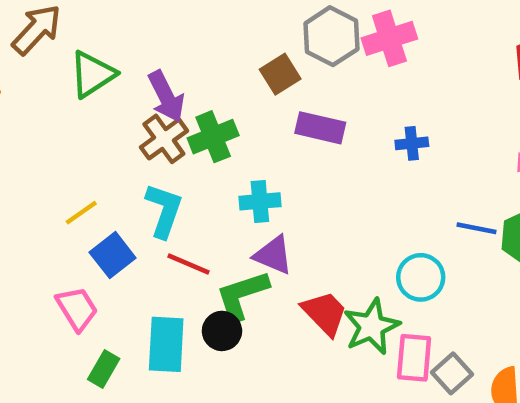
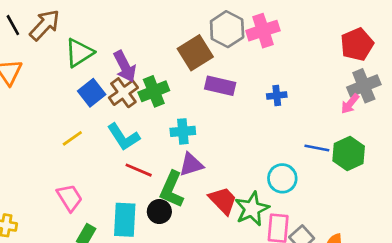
brown square: (280, 74) -> (195, 53), size x1.4
cyan L-shape: (164, 210) -> (123, 137), turned 128
blue square: (113, 255) -> (92, 93), moved
purple triangle: (273, 255) -> (191, 165), turned -40
green L-shape: (242, 295) -> (172, 189), turned -48

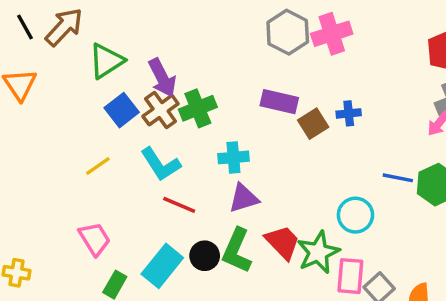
brown square: (195, 53) -> (313, 124), moved, size x0.7
green L-shape: (172, 189) -> (237, 251), moved
cyan rectangle: (125, 220) -> (162, 266), turned 36

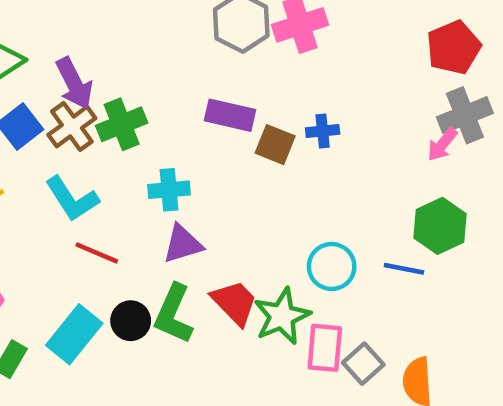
brown square: (313, 124) -> (275, 145), turned -36
blue line: (398, 178) -> (404, 269), moved

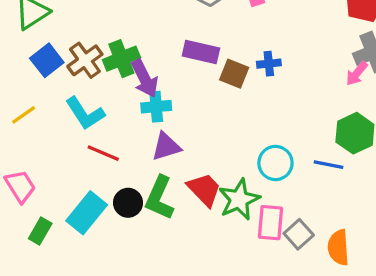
purple arrow: (74, 84) -> (145, 79), moved

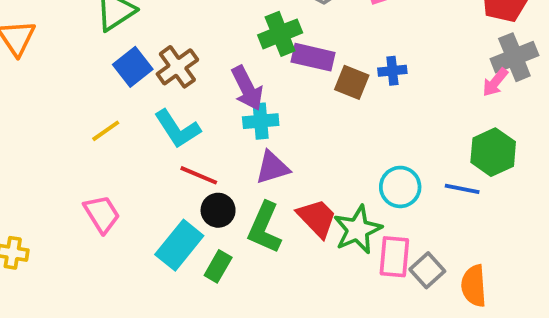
green cross: (121, 59) -> (280, 34), moved
black circle: (128, 203) -> (218, 210), moved
green rectangle: (40, 231) -> (218, 266), moved

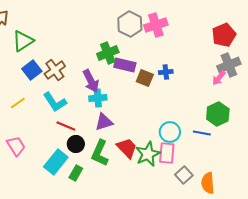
pink rectangle: (394, 257) -> (167, 153), moved

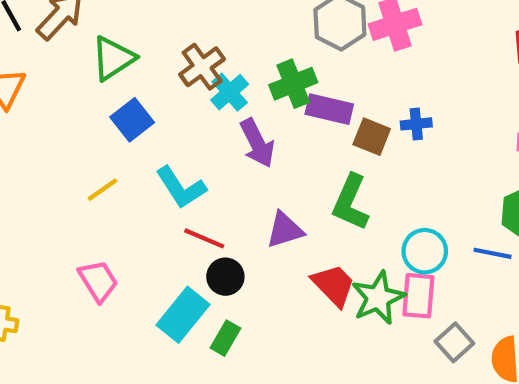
brown cross: (55, 70) -> (202, 67), moved
cyan cross: (98, 98) -> (230, 92), moved, turned -36
green L-shape: (100, 153) -> (351, 202), moved

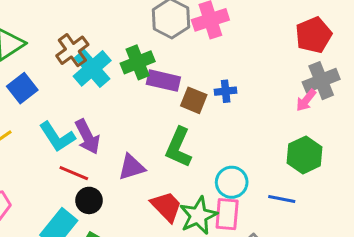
cyan cross: (230, 92) -> (92, 68), size x1.4
purple arrow: (257, 143) -> (88, 137), moved
blue line: (493, 253) -> (282, 199), moved

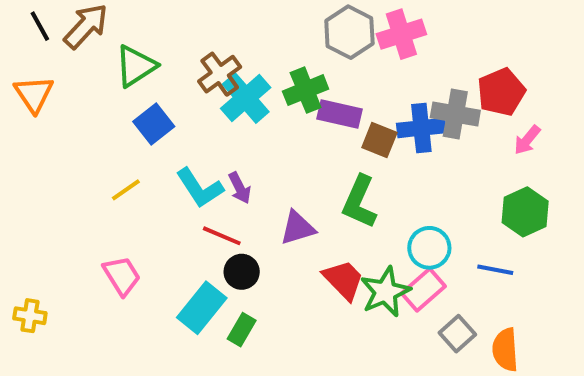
red pentagon: (314, 35) -> (501, 92), moved
gray cross: (321, 81) -> (455, 114), moved, turned 32
blue cross: (226, 91) -> (421, 128), size x1.6
purple arrow: (88, 137) -> (240, 188), size x0.7
pink rectangle: (227, 214) -> (423, 290), turned 44

